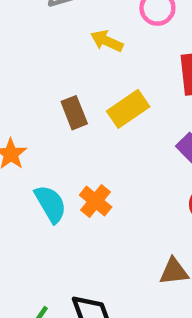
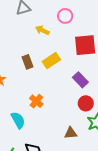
cyan semicircle: (51, 204) -> (18, 120), moved

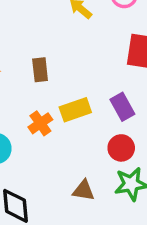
yellow rectangle: (51, 61) -> (75, 110), moved
brown rectangle: (27, 62) -> (40, 70), moved

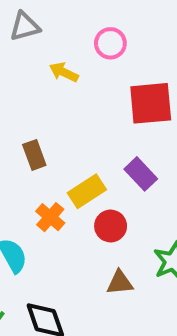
red circle: (121, 148) -> (111, 226), moved

